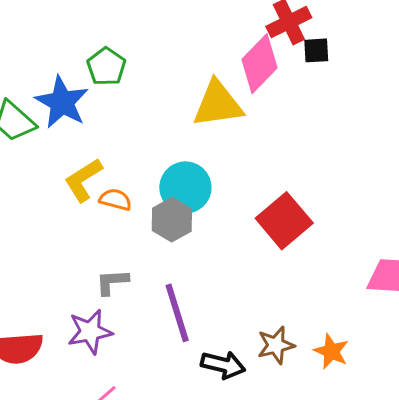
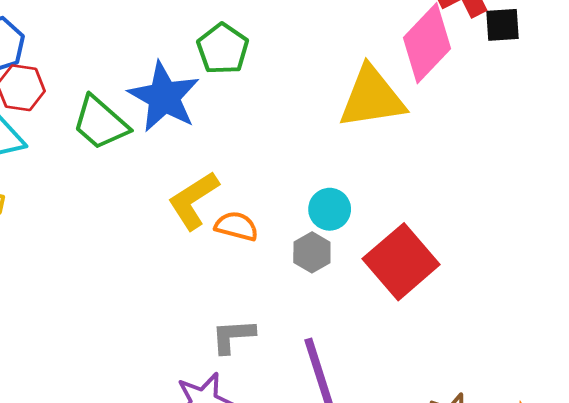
cyan circle: (185, 187) -> (330, 209), size x0.6
gray hexagon: (172, 220) -> (312, 252), size x0.7
red square: (284, 221) -> (401, 262), moved

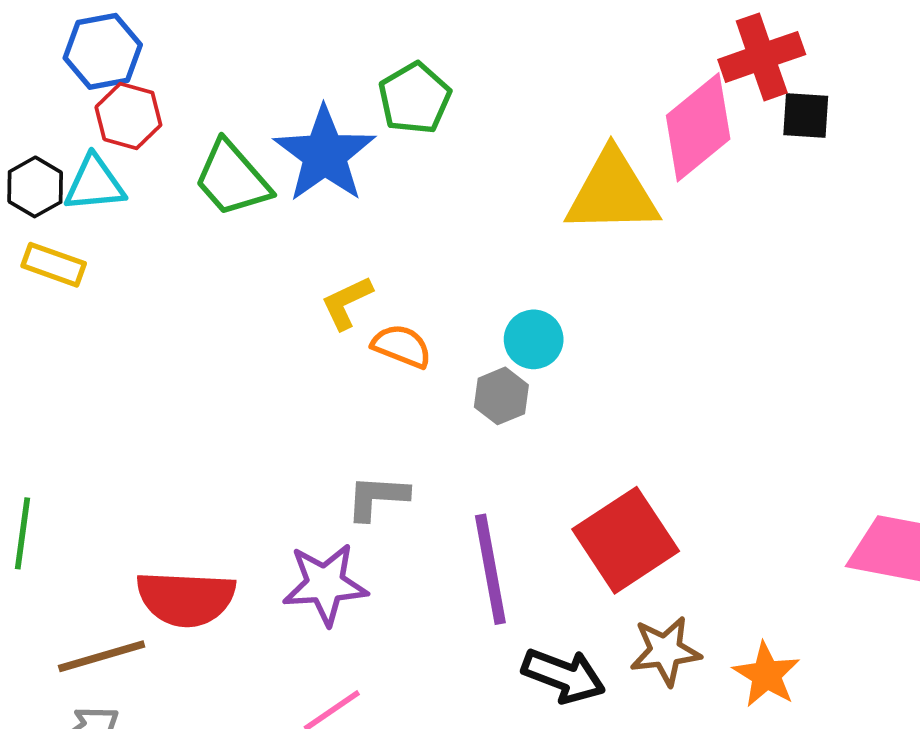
yellow L-shape: (193, 200) -> (347, 303), size x0.7
red square: (401, 262) -> (626, 540), moved

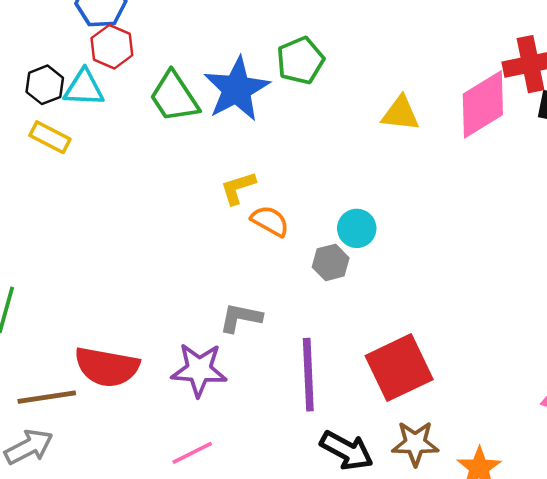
yellow triangle: (612, 192) -> (400, 114), moved, size x0.6

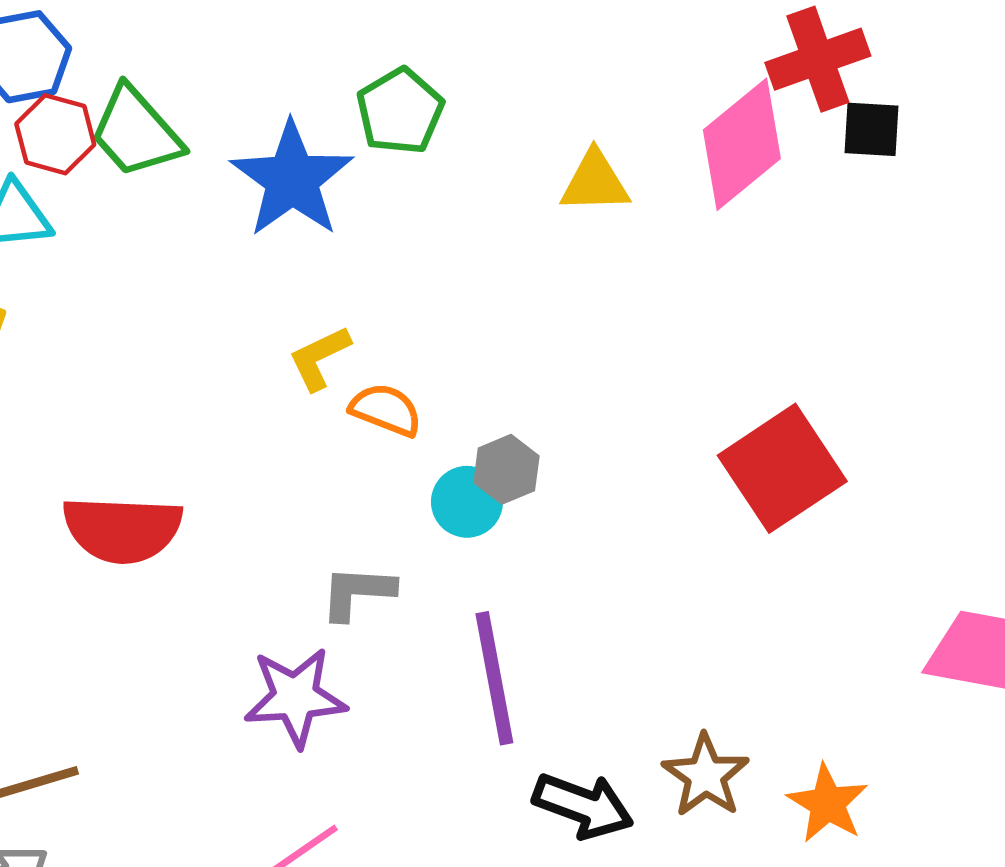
green trapezoid: (174, 97) -> (136, 132), moved
cyan circle: (357, 228) -> (467, 502), moved
red semicircle: (107, 367) -> (122, 529), moved
red square: (399, 368) -> (782, 468), moved
brown star: (415, 443) -> (706, 775), turned -30

